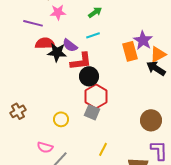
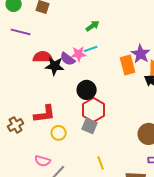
pink star: (58, 12) -> (79, 54), moved
purple line: (33, 23) -> (21, 32), moved
red L-shape: (81, 61) -> (45, 114), moved
yellow line: (103, 149) -> (101, 163), turned -48

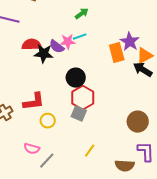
yellow line: (101, 163) -> (90, 151), turned 56

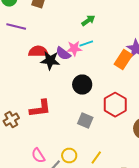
orange rectangle: (117, 53) -> (123, 60), turned 48
red hexagon: (83, 98) -> (115, 104), moved
yellow circle: (48, 121) -> (69, 156), moved
pink semicircle: (32, 149) -> (38, 156), turned 42

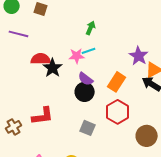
green arrow: (88, 20) -> (91, 28), turned -32
purple semicircle: (63, 54) -> (86, 79), moved
black star: (50, 60) -> (53, 68), turned 30
orange rectangle: (123, 60) -> (117, 82), moved

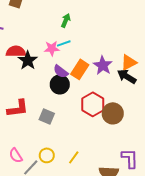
purple star: (139, 56) -> (103, 65), moved
orange rectangle: (117, 82) -> (80, 69), moved
gray square: (88, 128) -> (47, 116), moved
brown circle: (147, 136) -> (113, 113), moved

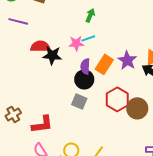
black star: (28, 60) -> (52, 55), turned -30
purple semicircle: (61, 71) -> (85, 66), turned 56
red L-shape: (18, 108) -> (42, 124), moved
gray square: (47, 116) -> (79, 101), moved

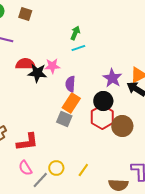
cyan line: (88, 38) -> (78, 48), moved
pink star: (76, 43) -> (52, 66), moved
orange rectangle: (104, 64) -> (71, 103), moved
black circle: (84, 79) -> (103, 101), moved

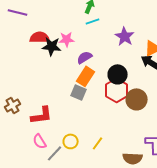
purple star: (112, 78) -> (125, 36), moved
purple semicircle: (70, 84) -> (85, 57), turned 56

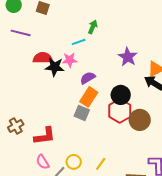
cyan line: (93, 21) -> (79, 42), moved

